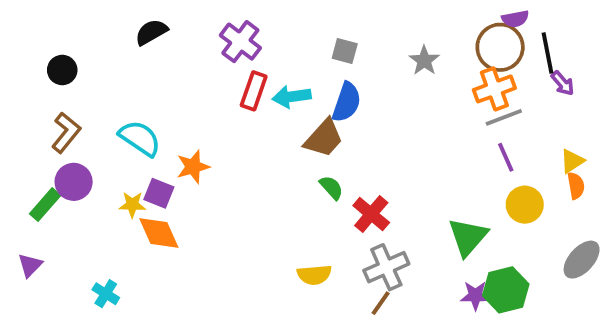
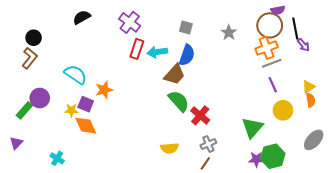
brown L-shape: (66, 133) -> (29, 58), moved
green semicircle: (331, 188) -> (179, 101), size x1.6
gray cross: (386, 267) -> (208, 144), size x0.7

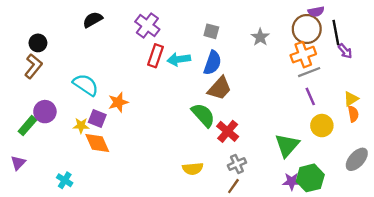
brown trapezoid: (175, 75) -> (219, 88), moved

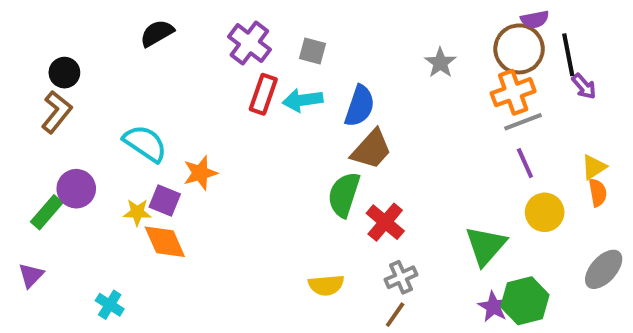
gray square: (211, 31) -> (312, 51), moved
green semicircle: (203, 115) -> (344, 195), turned -120
purple star: (292, 181) -> (493, 307), turned 30

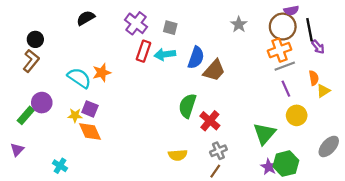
gray star: (440, 63) -> (239, 24), moved
brown trapezoid: (371, 149) -> (214, 70), moved
orange star: (200, 173) -> (102, 73), moved
orange semicircle: (598, 193) -> (314, 78), moved

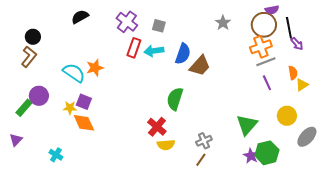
yellow circle: (297, 115) -> (287, 116), moved
red cross: (210, 121) -> (157, 127), moved

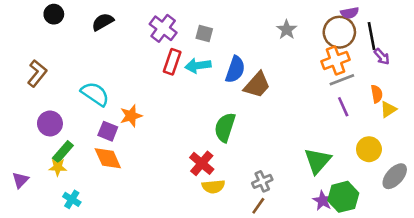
black circle: (33, 37) -> (54, 14), moved
orange star: (95, 68) -> (131, 116), moved
green rectangle: (24, 108) -> (63, 152), moved
yellow star: (70, 108) -> (58, 167), moved

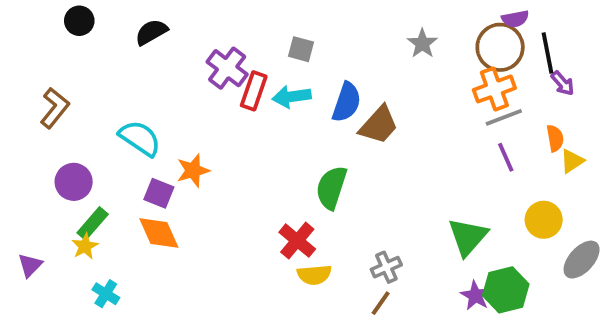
purple cross: (163, 28) -> (227, 68), moved
yellow star: (58, 167) -> (85, 246), turned -30

